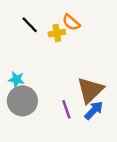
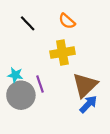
yellow cross: (57, 33) -> (62, 53), moved, size x1.5
purple line: (66, 109) -> (40, 84), moved

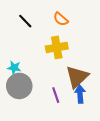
purple line: (40, 84) -> (56, 95), moved
blue arrow: (88, 104) -> (80, 94), turned -48

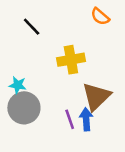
orange semicircle: (61, 19) -> (100, 16), moved
blue arrow: (80, 94) -> (86, 119), moved

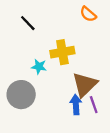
cyan star: (18, 85) -> (39, 67), moved
purple line: (70, 119) -> (94, 105), moved

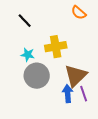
cyan star: (39, 67) -> (28, 55), moved
gray circle: (21, 95) -> (37, 76), moved

